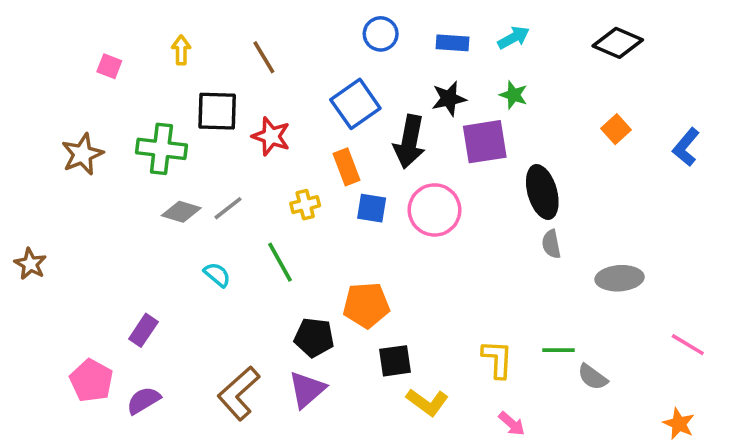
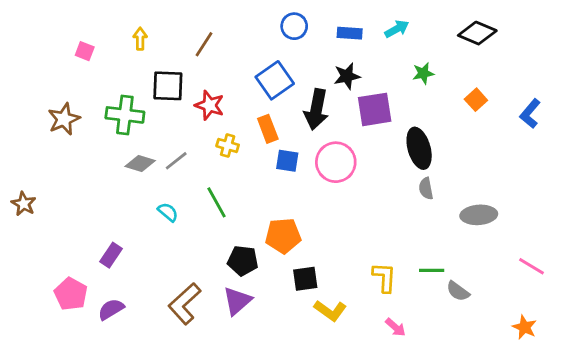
brown line: (264, 57) -> (204, 44), turned 64
green star: (514, 95) -> (423, 73), moved, turned -30
yellow cross: (305, 205) -> (228, 145), moved, turned 30

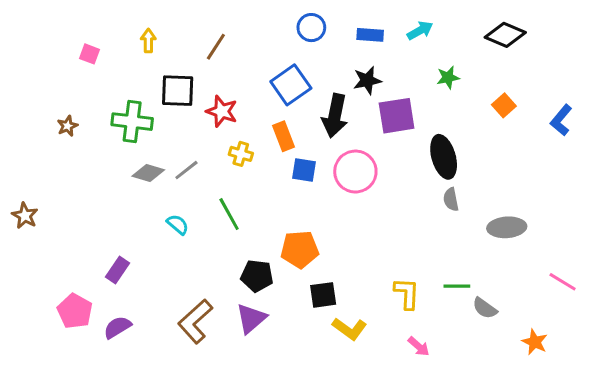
brown star: (64, 119) -> (67, 126), size x0.6
orange star: (525, 327) -> (535, 342), moved

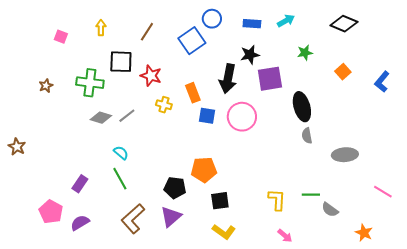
blue square: (291, 85) -> (192, 41), moved
green line: (229, 214) -> (120, 179), moved
yellow L-shape: (350, 329) -> (224, 232), moved

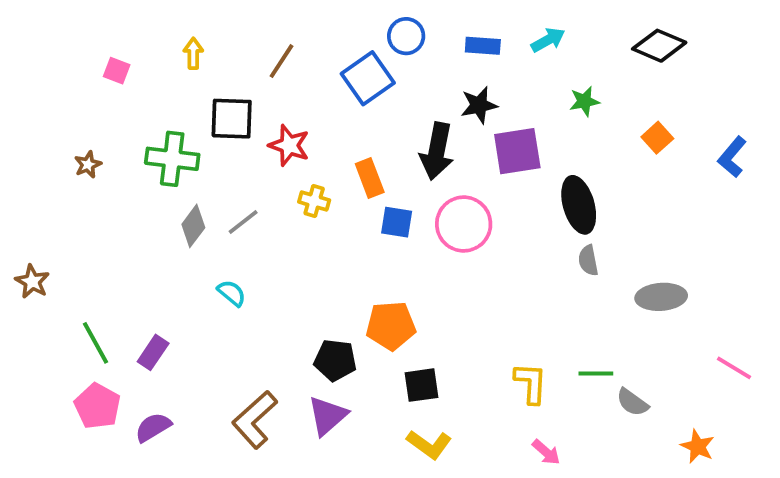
gray diamond: (101, 118) -> (193, 226), turned -70
green line: (120, 179) -> (96, 343), moved

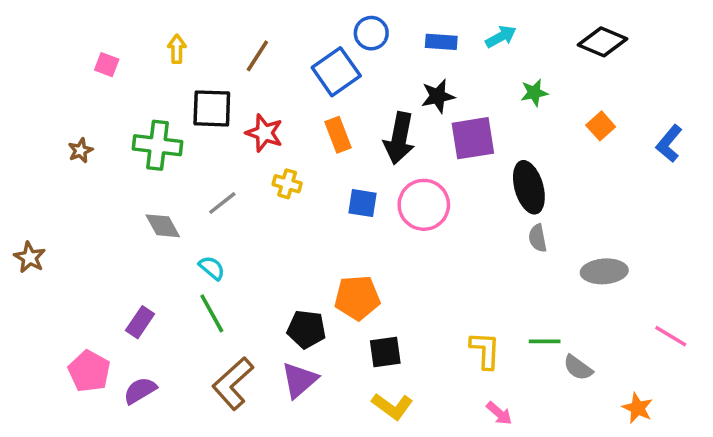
orange rectangle: (370, 178) -> (338, 135), moved
gray diamond: (193, 226) -> (163, 226), moved, turned -66
green line: (96, 343) -> (212, 313), moved

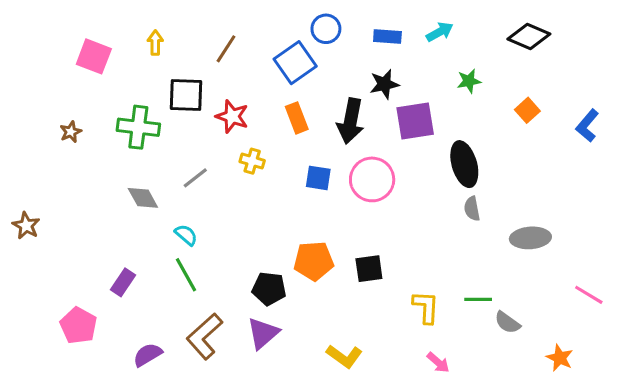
pink square: (107, 65) -> (94, 56), size x1.6
black square: (385, 352) -> (369, 269), moved
purple semicircle: (140, 391) -> (148, 355), moved

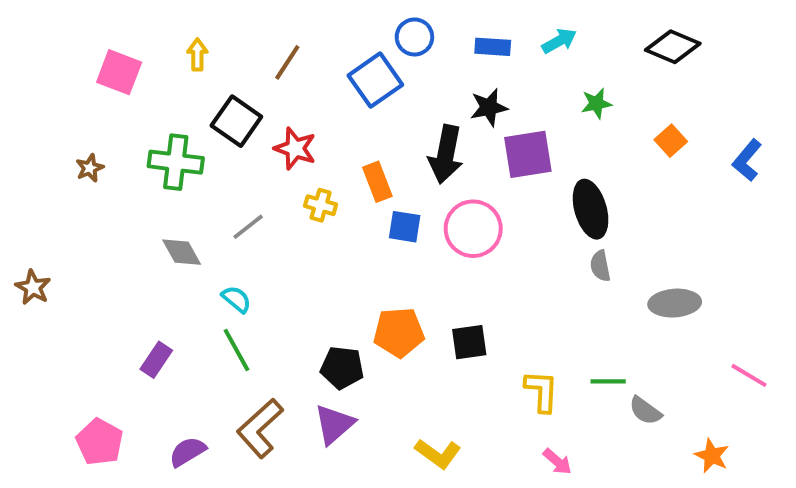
black square: (186, 95) -> (236, 121), turned 33
orange rectangle: (297, 118) -> (377, 182), moved
pink pentagon: (78, 326) -> (99, 442), moved

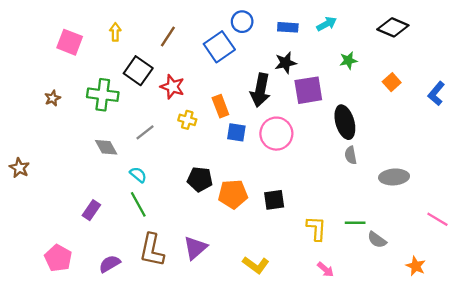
black pentagon: (342, 368) -> (200, 179), moved
brown L-shape: (260, 428) -> (152, 250), turned -36

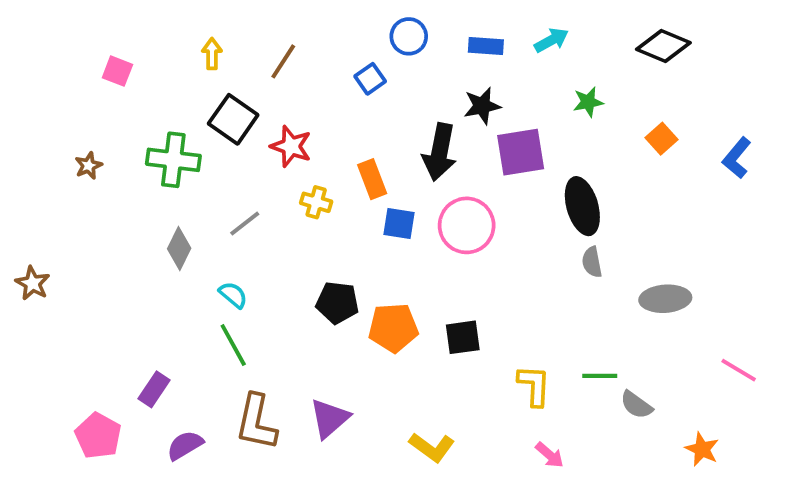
yellow arrow: (115, 32) -> (212, 54), moved
pink square: (70, 42) -> (117, 71), size x0.7
blue square: (219, 47) -> (370, 79), size x0.6
gray diamond: (106, 147) -> (179, 249), turned 55
purple rectangle: (91, 210) -> (154, 389), moved

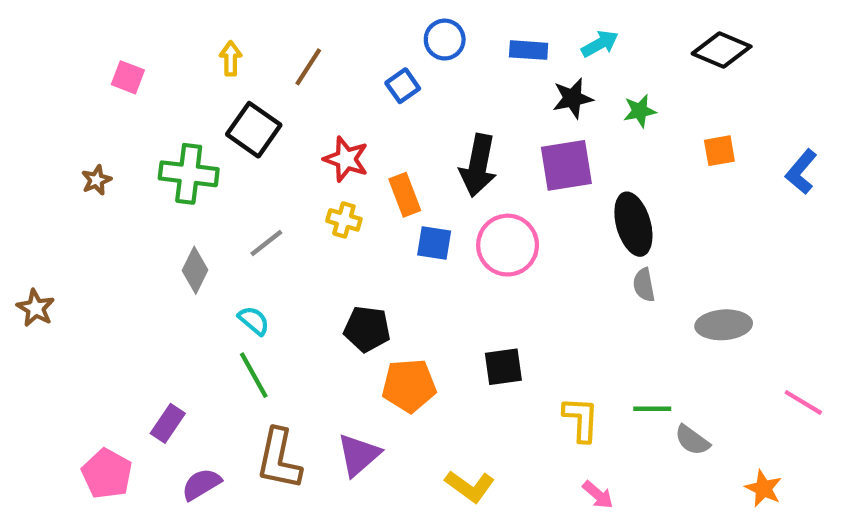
black star: (482, 106) -> (573, 98), moved
orange square: (661, 139) -> (719, 151), turned 32
red star: (291, 146) -> (346, 159), moved
orange pentagon: (393, 328) -> (409, 386), moved

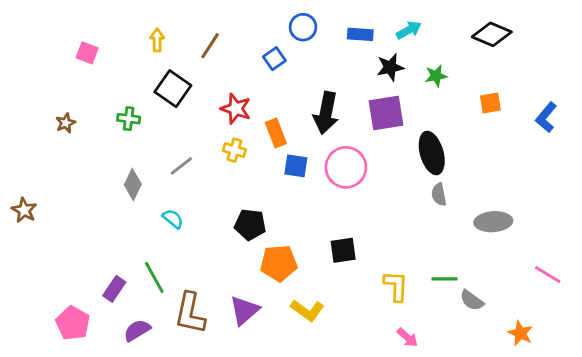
green cross: (189, 174) -> (129, 119), size x0.6
green line: (254, 375) -> (154, 277), moved
yellow L-shape: (470, 486) -> (307, 310), moved

